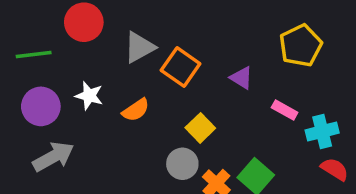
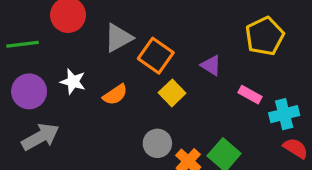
yellow square: (200, 128) -> (172, 93), moved

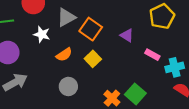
white star: (73, 82) -> (42, 34), moved
yellow square: (172, 93) -> (93, 59), moved
gray circle: (157, 143) -> (68, 86), moved

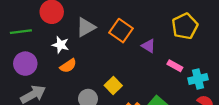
orange square: (91, 29) -> (121, 31), moved
orange semicircle: (64, 55) -> (68, 66), moved
yellow square: (93, 59) -> (113, 86), moved

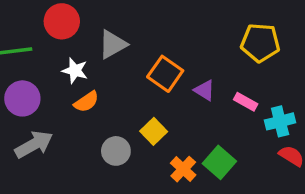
yellow pentagon: (185, 26) -> (260, 43), turned 30
orange square: (121, 31) -> (165, 74), moved
purple triangle: (148, 46) -> (205, 90), moved

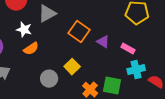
cyan cross: (280, 121) -> (136, 70), moved
green square: (219, 162) -> (112, 86), turned -30

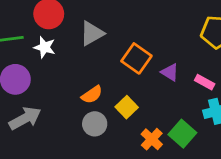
white star: (24, 30) -> (45, 47), moved
orange semicircle: (31, 49) -> (92, 95), moved
green square: (112, 86) -> (182, 134), turned 30

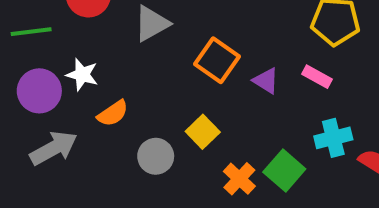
white star: (45, 47) -> (82, 75), moved
pink rectangle: (205, 82) -> (317, 77), moved
orange semicircle: (92, 95) -> (113, 113), moved

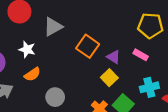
white star: (82, 75) -> (27, 49), moved
yellow square: (203, 132) -> (109, 78), moved

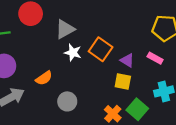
white star: (27, 49) -> (73, 53), moved
yellow square: (109, 78) -> (123, 81), turned -35

